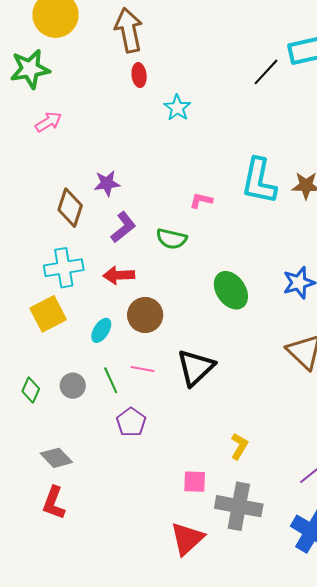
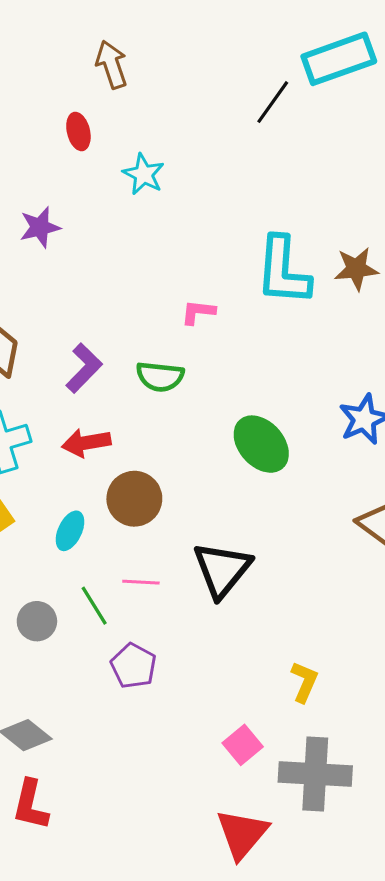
brown arrow: (129, 30) -> (112, 65), moved, size x0.7
purple star: (107, 183) -> (40, 227), moved
pink square: (195, 482) -> (243, 745), turned -35

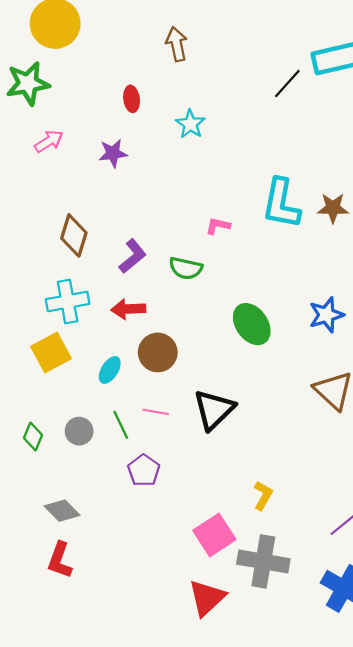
red ellipse: (78, 131) -> (132, 99), moved
pink square: (243, 745) -> (214, 535), size x1.5

